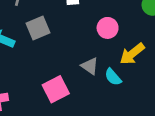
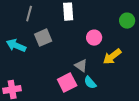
cyan semicircle: (113, 77) -> (90, 83), moved
pink square: (56, 89) -> (67, 83), moved

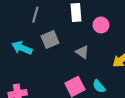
pink circle: (94, 38) -> (101, 25), moved
gray triangle: (81, 66) -> (82, 52), moved

